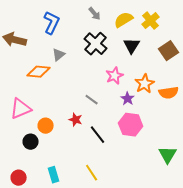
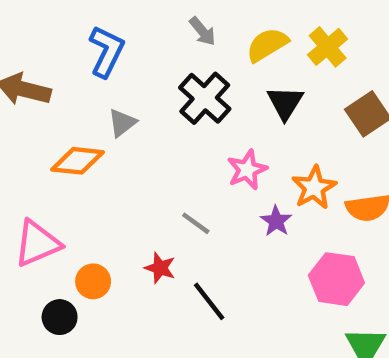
pink hexagon: (131, 125) -> (336, 279), moved

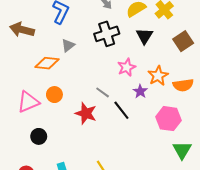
black cross: (205, 98) -> (107, 34), turned 30
red star: (160, 268) -> (86, 113), size x1.5
orange circle: (93, 281) -> (54, 95), moved
black line: (209, 301) -> (121, 110), moved

